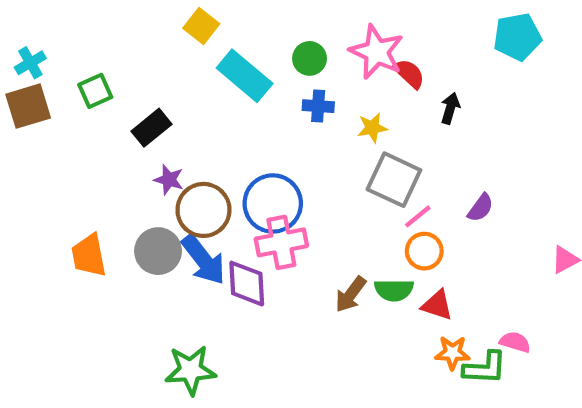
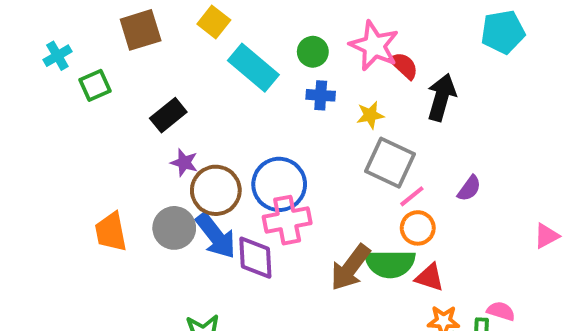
green square: (95, 91) -> (95, 85), moved
brown square: (28, 106) -> (141, 30), moved
black arrow: (450, 108) -> (441, 97), size x1.6
green semicircle: (394, 290) -> (390, 264), size x1.4
brown arrow: (351, 294) -> (350, 268), size x1.4

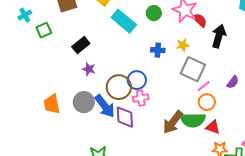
blue cross: (321, 95) -> (158, 50), moved
blue circle: (279, 184) -> (137, 80), size x0.7
brown circle: (216, 190) -> (119, 87), moved
pink cross: (287, 220) -> (141, 98), size x0.7

